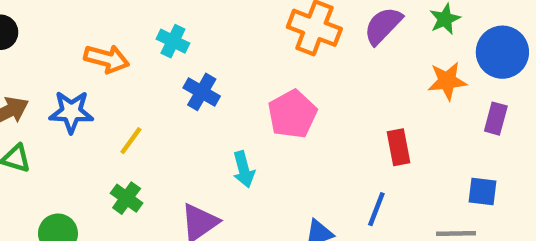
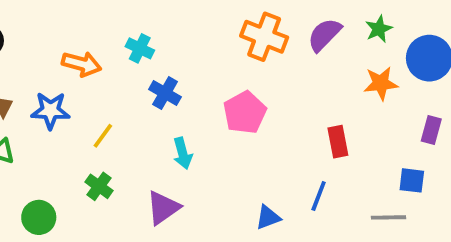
purple rectangle: (496, 119) -> (431, 130), moved
cyan arrow: (244, 169) -> (183, 153), moved

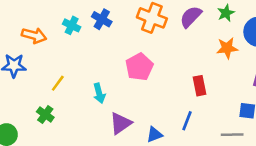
blue cross: (165, 93) -> (102, 19), moved
yellow line: (103, 136) -> (58, 83), moved
purple triangle: (163, 208) -> (121, 123), moved

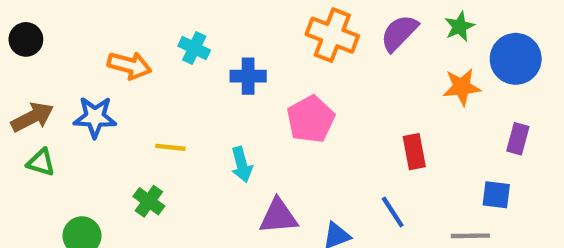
blue cross: (102, 19) -> (248, 76), moved, turned -30
yellow line: (58, 83) -> (170, 147), turned 60
blue line: (187, 121) -> (393, 212), turned -54
purple triangle: (121, 123) -> (278, 216), turned 30

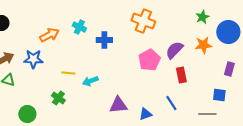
purple semicircle: (399, 33) -> (174, 50), moved
orange arrow: (129, 65) -> (49, 35), turned -42
pink pentagon: (311, 119) -> (149, 60), moved
cyan arrow: (242, 165) -> (90, 81), moved, turned 84

